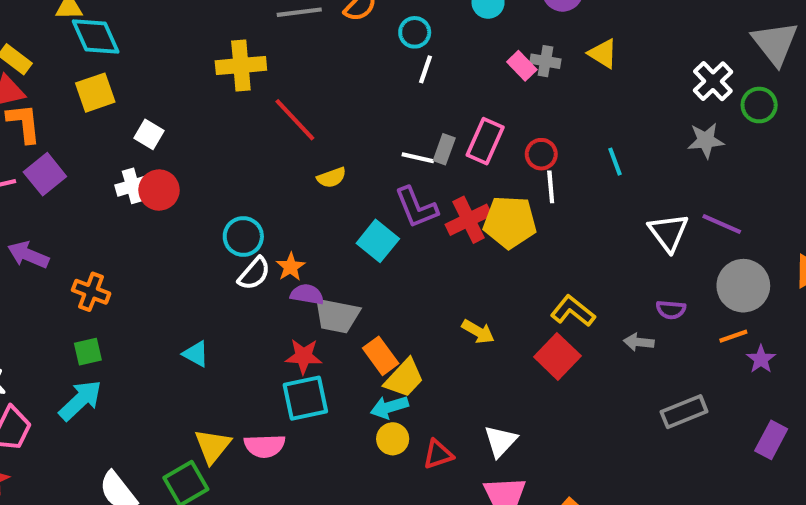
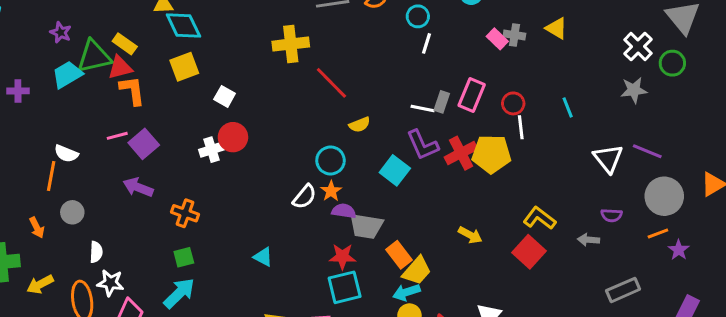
purple square: (45, 174) -> (144, 144), moved
white cross: (133, 186) -> (212, 150), moved
cyan circle: (243, 236) -> (331, 160), moved

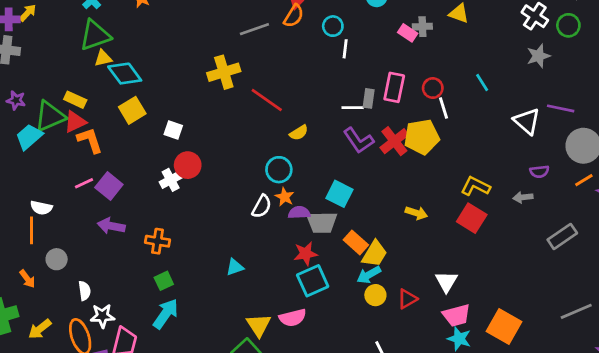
cyan square: (395, 170) -> (339, 194), moved
cyan triangle: (263, 257) -> (235, 267), turned -36

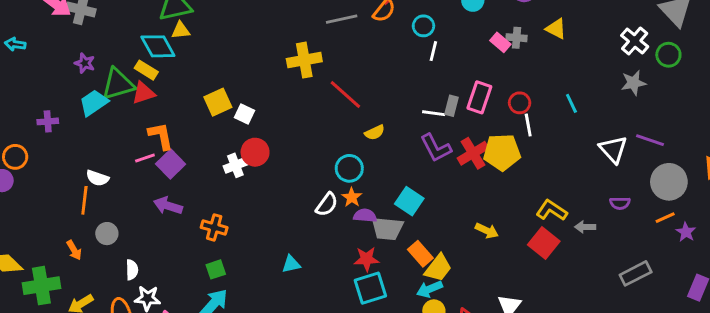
cyan diamond: (125, 74) -> (158, 46), moved
yellow square: (132, 110) -> (218, 102), moved
orange L-shape: (90, 140) -> (161, 136), moved
gray arrow: (523, 197) -> (585, 227), moved

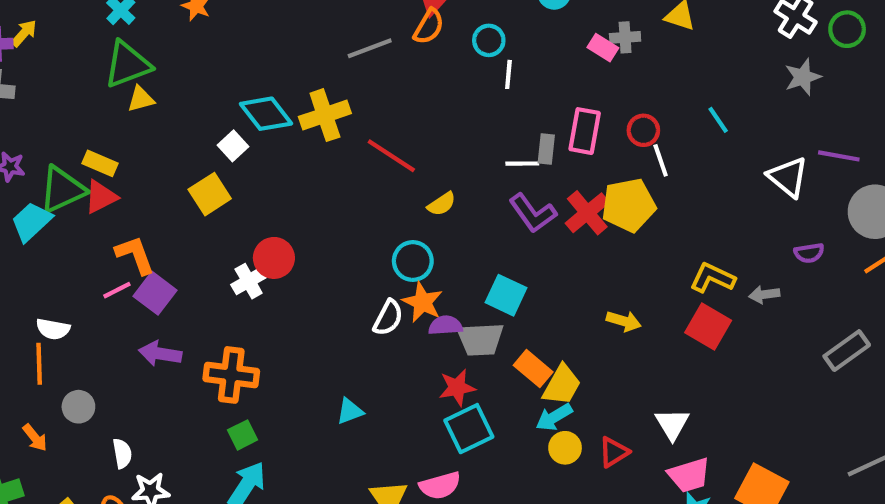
cyan diamond: (158, 46) -> (266, 114), moved
white square: (245, 114) -> (233, 146), moved, turned 30
orange star: (352, 197) -> (423, 302), size x1.4
orange cross: (214, 227) -> (231, 375), size x1.4

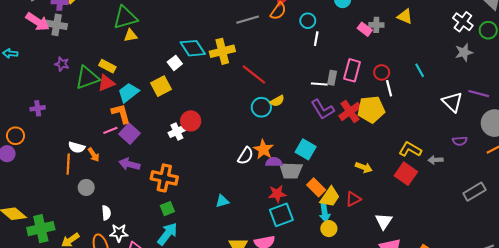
cyan trapezoid: (31, 222) -> (128, 92), moved
cyan circle: (413, 261) -> (261, 107), moved
cyan arrow: (554, 417) -> (325, 213), turned -72
orange arrow: (35, 438) -> (94, 155), moved
red triangle: (614, 452) -> (353, 199), moved

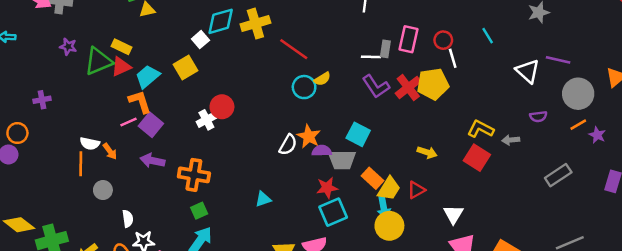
cyan diamond: (193, 48) -> (221, 21), turned -70
yellow circle: (329, 229) -> (389, 226), size x1.5

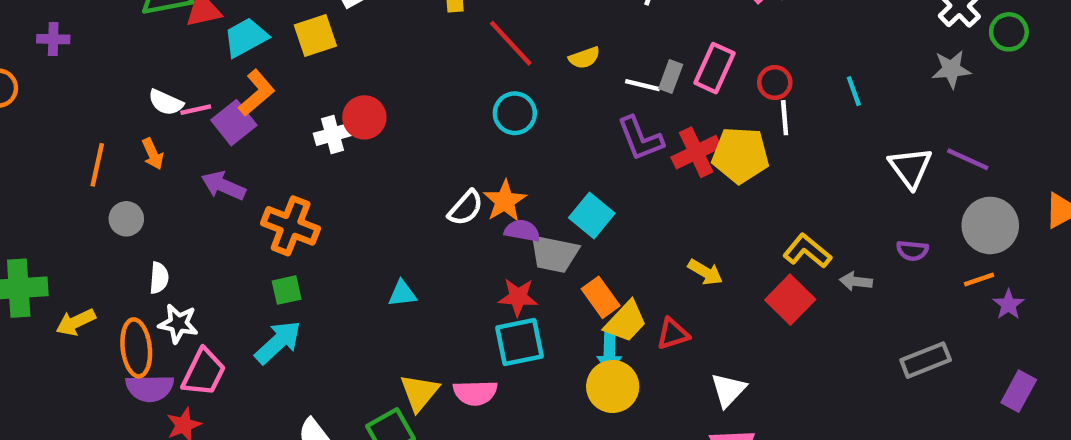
yellow semicircle: (322, 79) -> (584, 58), moved
orange L-shape: (140, 102) -> (257, 93), moved, turned 55
white semicircle: (90, 144) -> (166, 102), moved

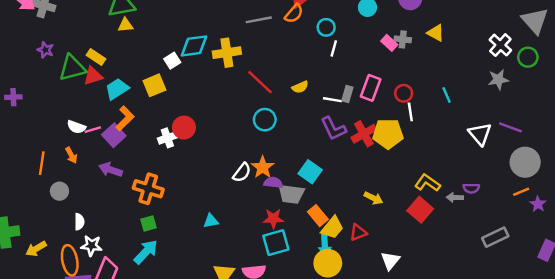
purple semicircle: (912, 251) -> (471, 188), moved

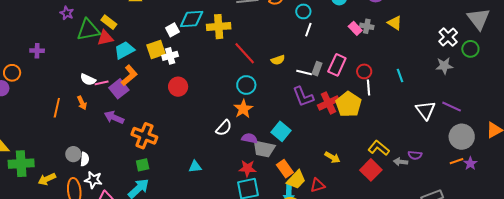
yellow pentagon: (388, 134) -> (348, 104), turned 30
white cross: (167, 138) -> (170, 56), moved
orange star: (263, 167) -> (243, 109), moved
gray circle: (59, 191) -> (73, 154), moved
purple star: (538, 204) -> (470, 163), moved

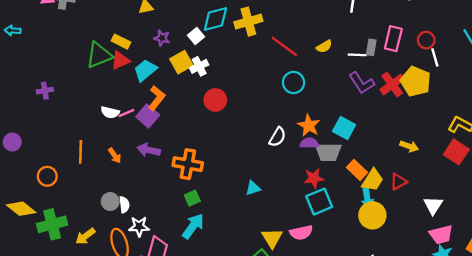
purple star: (67, 13) -> (162, 38), moved
orange circle: (12, 73) -> (47, 176), moved
orange arrow: (82, 103) -> (115, 156), moved
orange star: (243, 109) -> (309, 126), moved

